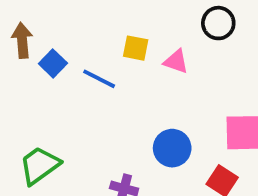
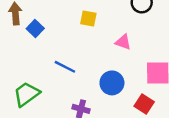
pink triangle: (176, 62) -> (123, 42), moved
blue line: (99, 79) -> (65, 67), moved

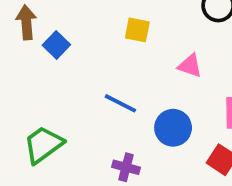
blue line: (65, 67) -> (120, 103), moved

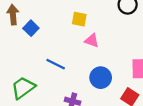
pink triangle: (190, 66) -> (92, 41), moved
blue line: (120, 103) -> (56, 64), moved

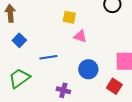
blue square: (31, 28) -> (19, 40), moved
blue line: (56, 64) -> (48, 57), turned -36

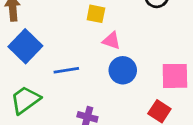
blue square: (19, 40) -> (25, 46), size x1.6
blue circle: (88, 69) -> (123, 70), moved

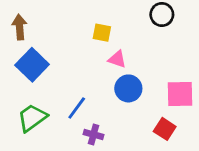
blue line: (66, 70) -> (77, 108), moved, turned -45

